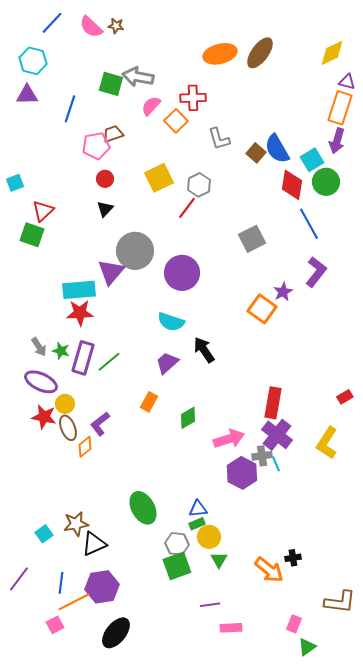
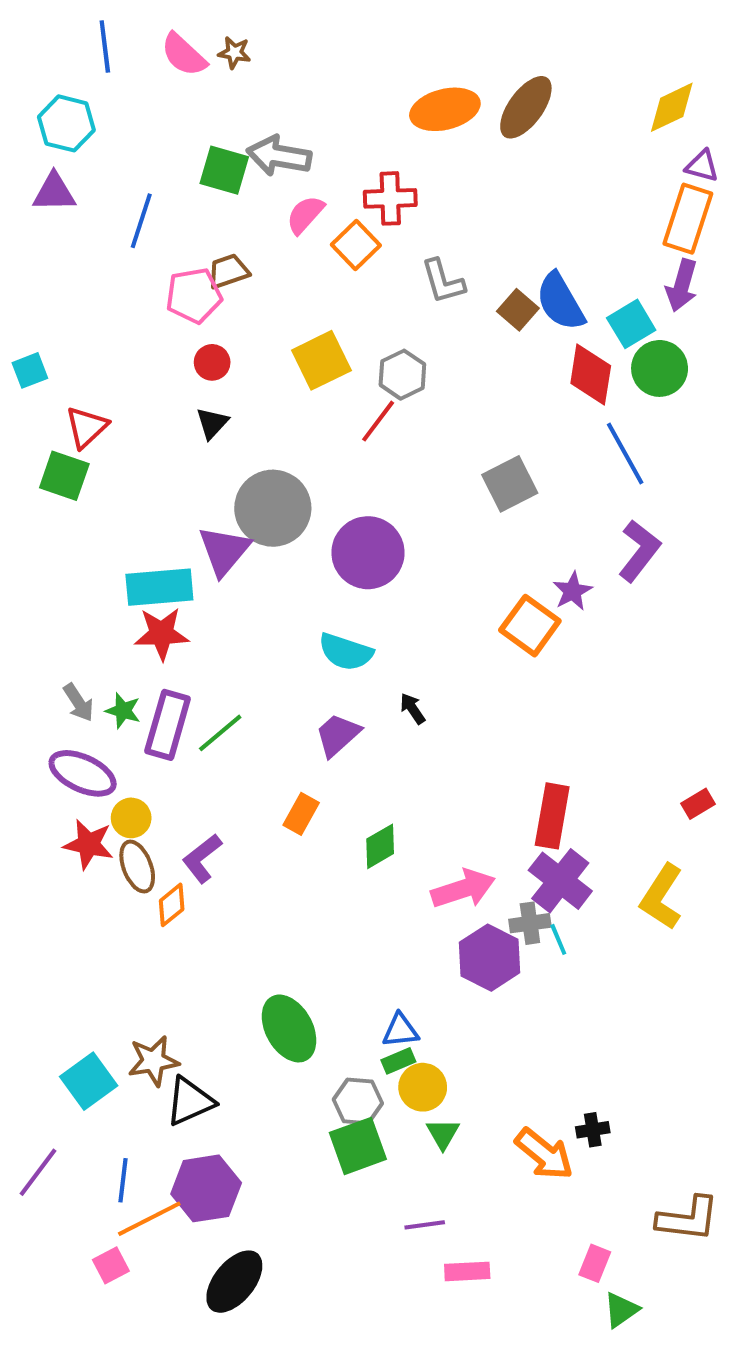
blue line: (52, 23) -> (105, 47), turned -50
black arrow: (204, 350) -> (413, 709), size x0.6
cyan square: (44, 534) -> (89, 1081), size x1.5

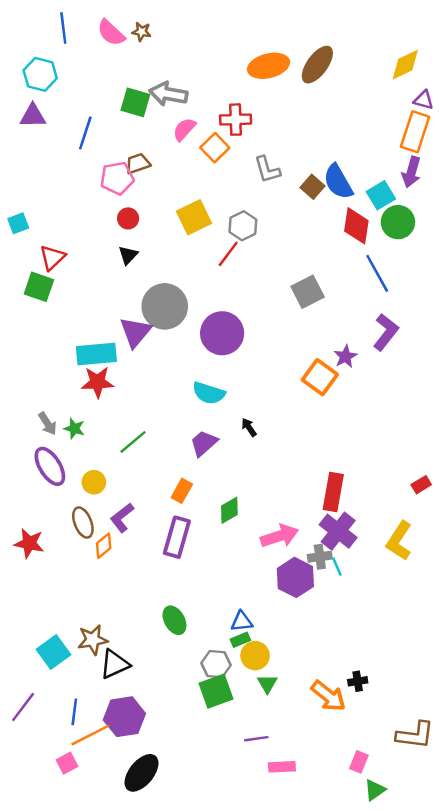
purple rectangle: (168, 725) -> (177, 537), moved
purple ellipse: (83, 773) -> (50, 466), turned 33
yellow circle: (131, 818) -> (94, 482), moved
red star: (89, 844) -> (29, 543), moved
green ellipse: (289, 1028) -> (174, 620), size x0.7

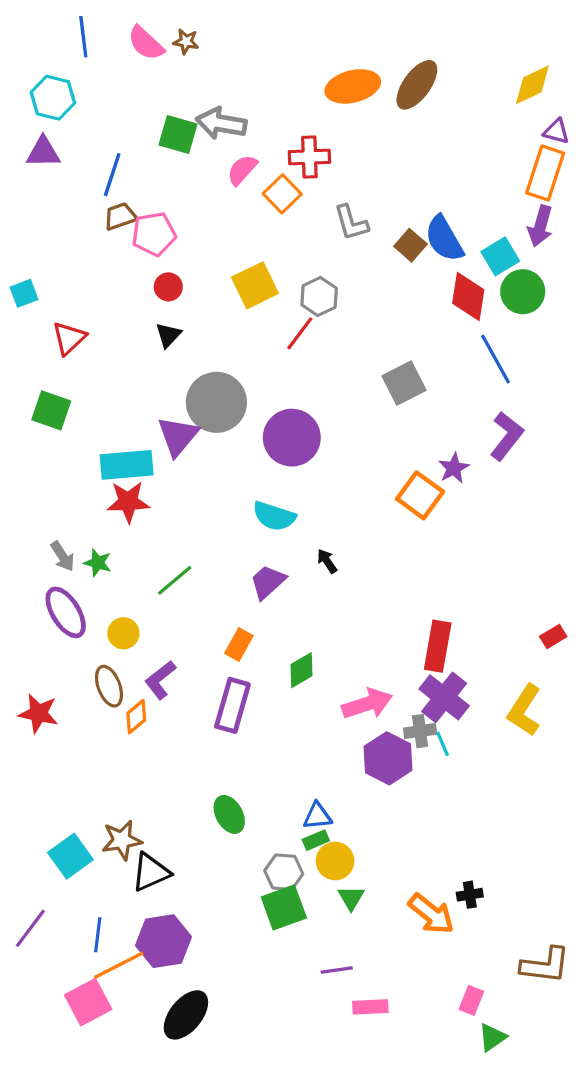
brown trapezoid: (138, 163) -> (120, 216), moved
green square: (39, 287) -> (51, 410), moved
pink square: (67, 763) -> (88, 1002), size x1.6

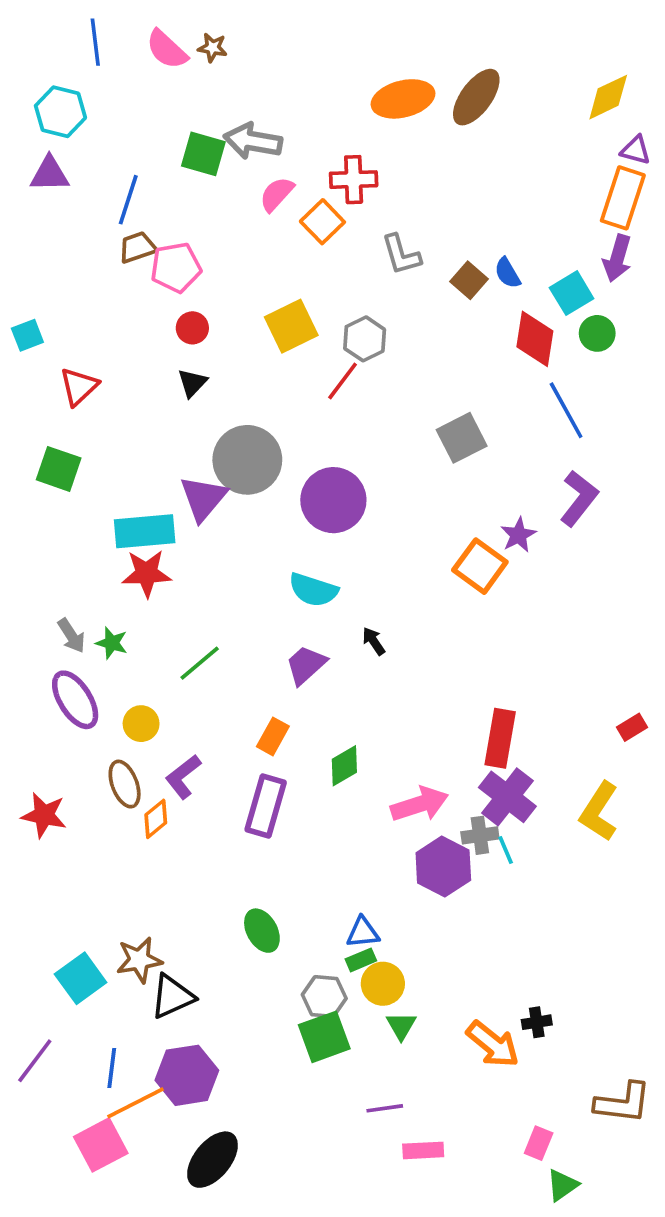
blue semicircle: (444, 239) -> (507, 273), size x0.6
green circle: (523, 292) -> (597, 333), size x0.7

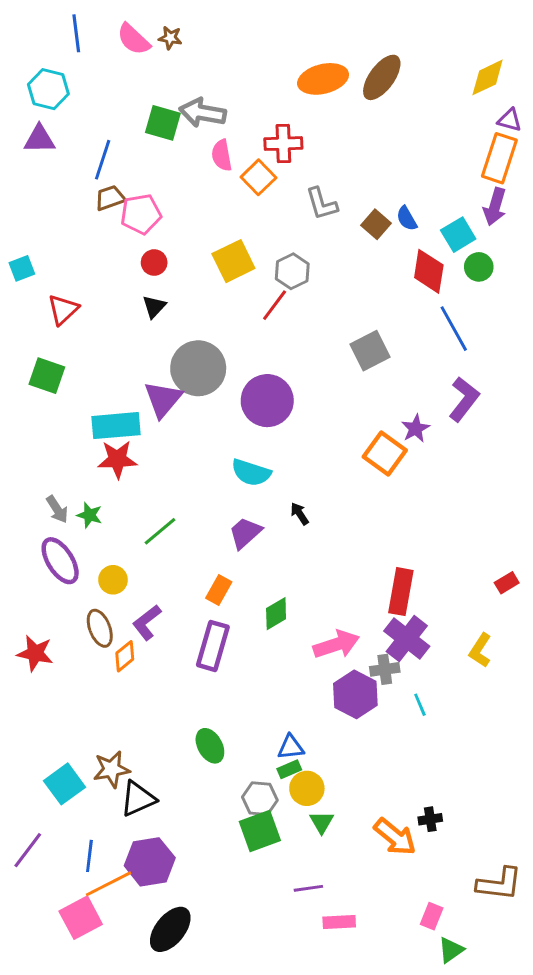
pink semicircle: (277, 194) -> (222, 155), turned -52
yellow L-shape: (599, 812) -> (480, 650), size x0.7
cyan line: (506, 850) -> (420, 705), moved

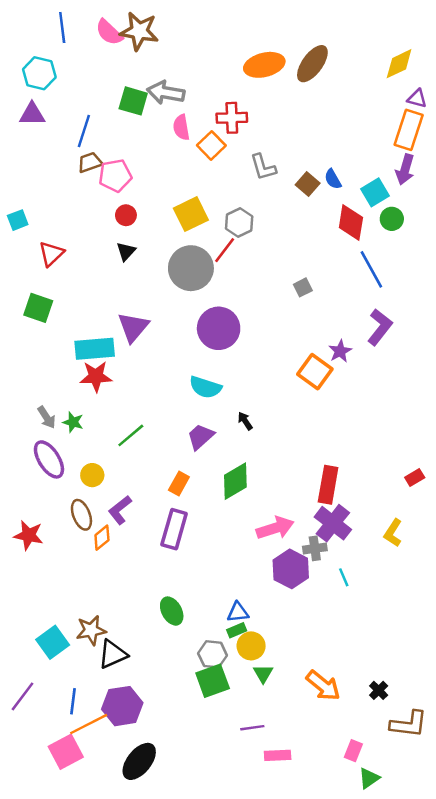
brown star: (170, 38) -> (139, 31), size x2.0
gray square: (370, 351) -> (303, 287), size x0.6
gray circle: (198, 368) -> (191, 268), moved
green diamond: (276, 614) -> (235, 481), moved, size x1.4
black cross: (430, 819) -> (379, 690), moved, turned -36

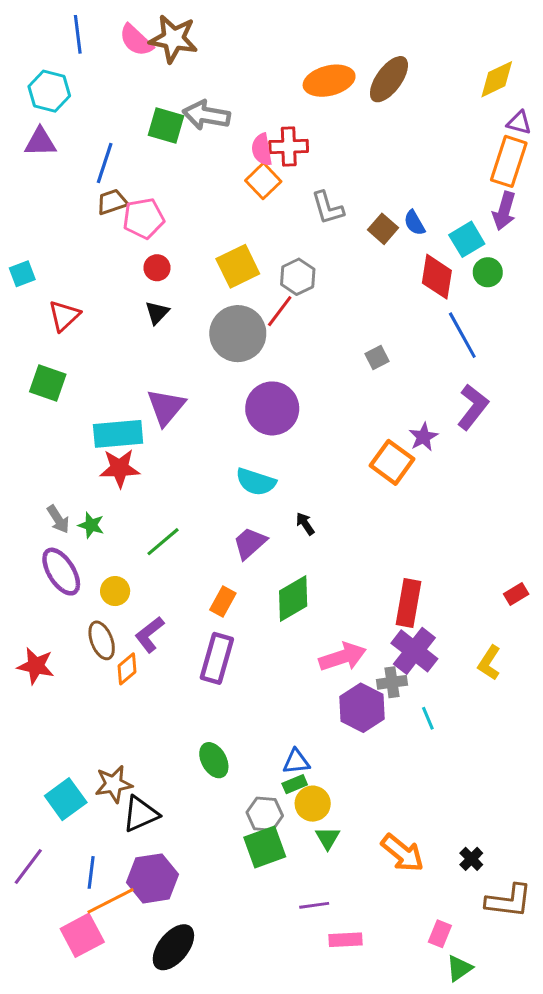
pink semicircle: (181, 127) -> (262, 150), moved

